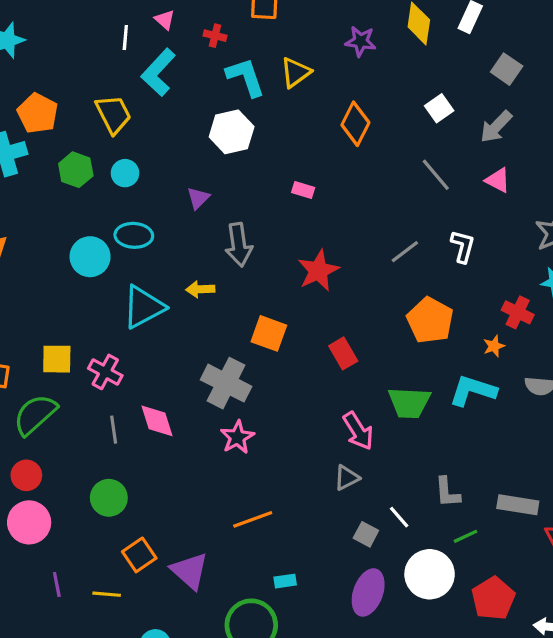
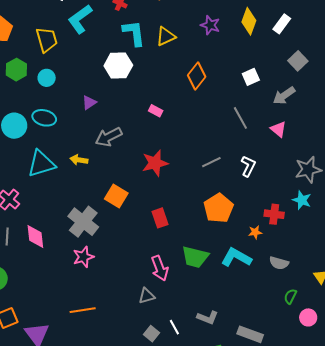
gray arrow: (239, 245) -> (109, 137), turned 60
red cross: (518, 312) -> (274, 214), turned -30
gray L-shape: (447, 492) -> (208, 318), turned -75

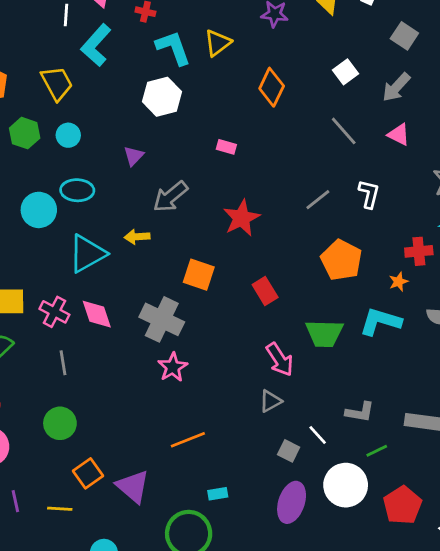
pink diamond: (35, 237) -> (97, 314), moved

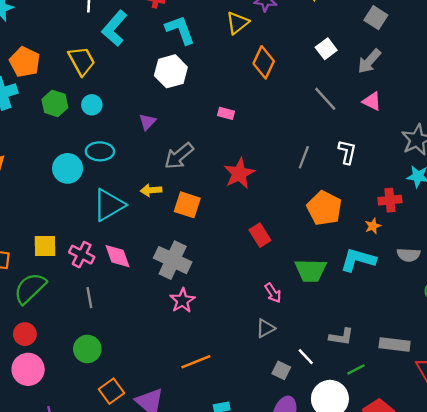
yellow triangle: (218, 43) -> (237, 23), moved
gray line: (318, 200) -> (304, 157), turned -30
orange square: (199, 275) -> (187, 205), moved
pink arrow: (280, 359) -> (273, 293), size x0.7

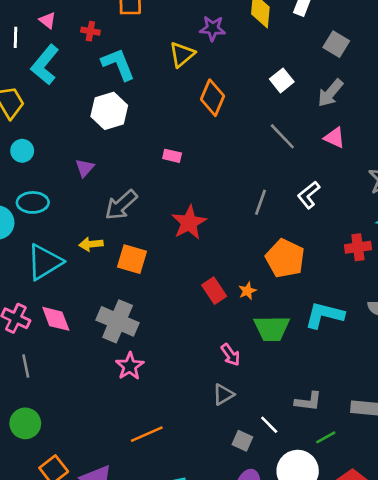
white L-shape: (347, 152) -> (309, 195), turned -140
orange star: (373, 226) -> (247, 291), moved

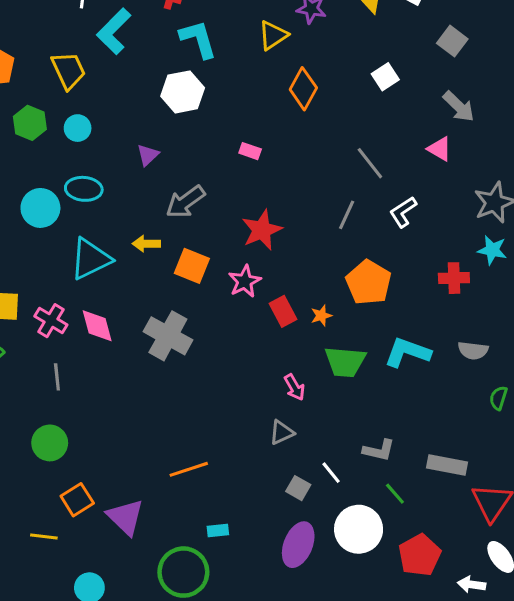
gray arrow: (330, 93) -> (459, 107), moved, turned -92
gray line: (282, 136) -> (370, 163), moved
pink star: (130, 366) -> (245, 281), moved
green line: (326, 437) -> (395, 494), turned 72

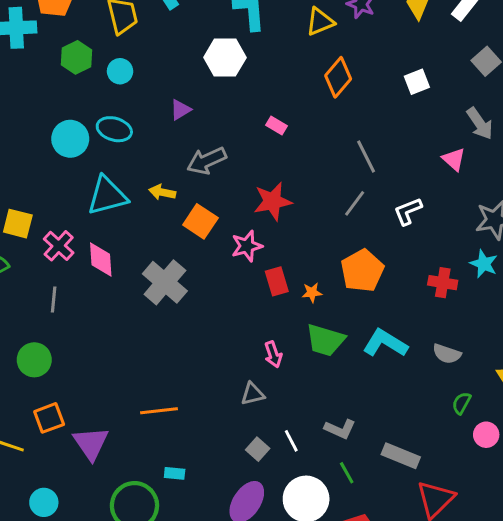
gray line: (370, 163) -> (366, 157), moved

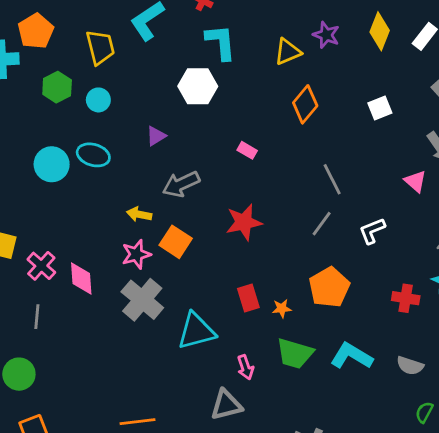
cyan triangle: (107, 196) -> (196, 331), moved
pink star: (247, 246) -> (136, 254), moved
gray triangle: (253, 394) -> (226, 405), size x1.4

